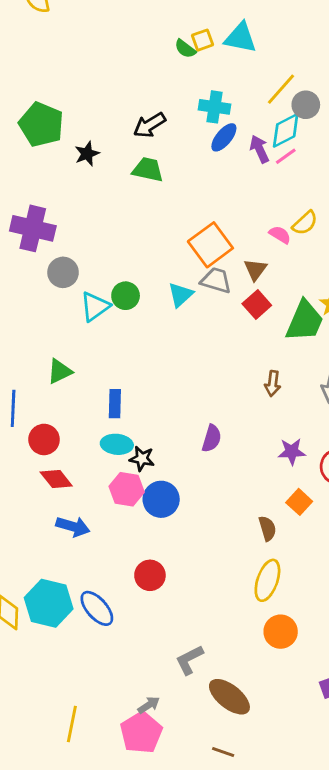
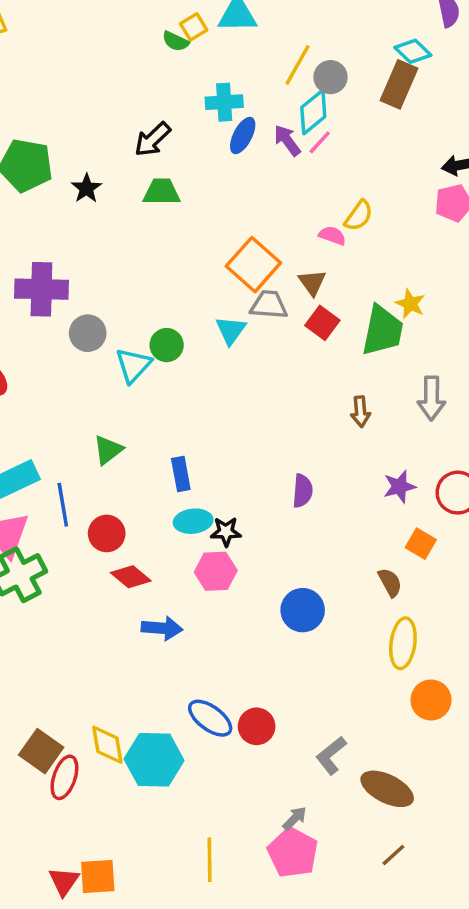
blue circle: (161, 499) -> (303, 610), moved
red circle: (150, 575) -> (257, 726), moved
cyan hexagon: (49, 603) -> (154, 760), moved
brown line: (223, 752) -> (393, 855), turned -50

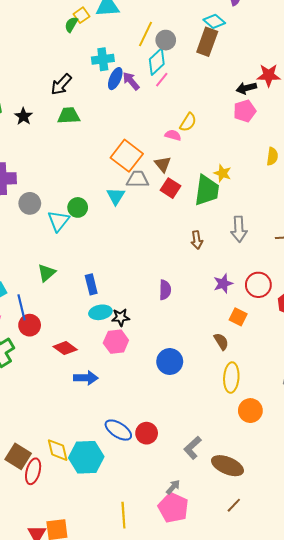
green semicircle: (176, 41) -> (71, 25), turned 98
purple arrow: (287, 140) -> (131, 81), moved
red circle: (107, 533) -> (30, 325), moved

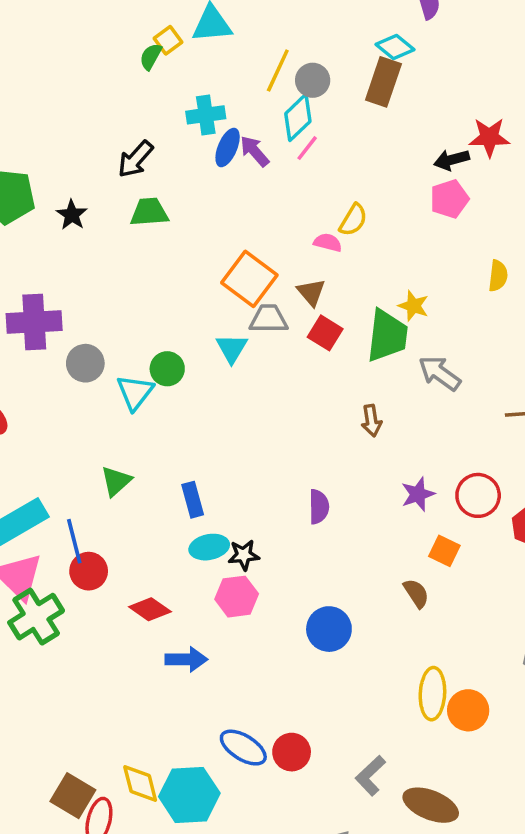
gray arrow: (239, 229) -> (440, 373), moved, turned 130
yellow ellipse: (231, 378) -> (432, 694), moved

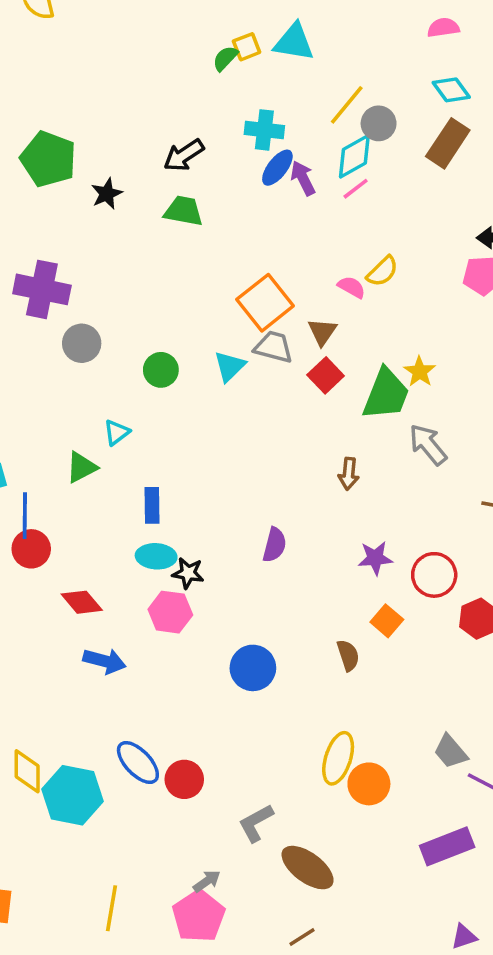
cyan diamond: (395, 47) -> (451, 90), moved
cyan triangle: (135, 392) -> (117, 432), moved, size x0.7

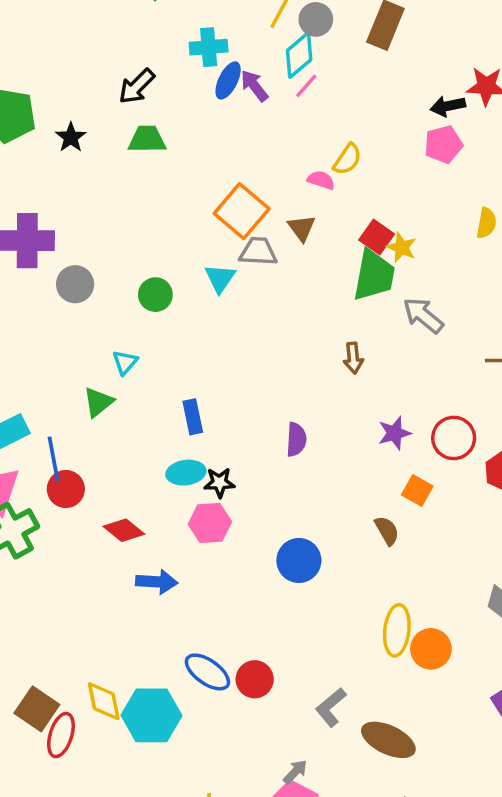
red square: (326, 375) -> (377, 237), moved
blue rectangle: (152, 505) -> (193, 417), moved

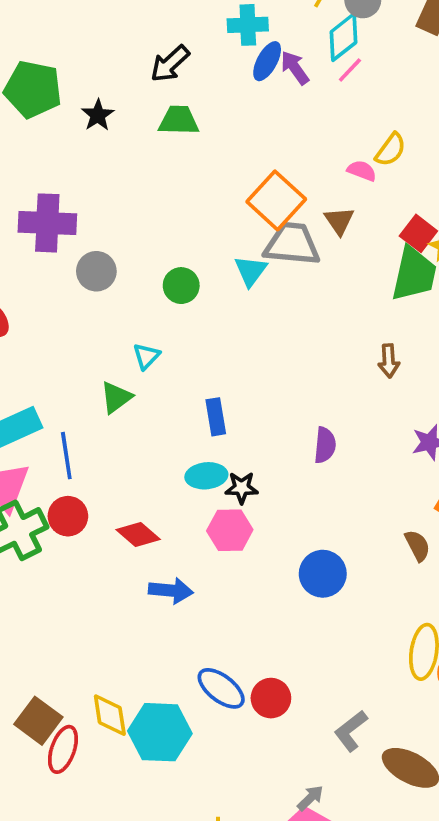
gray trapezoid: (258, 252) -> (292, 244), size x1.4
red circle: (66, 489) -> (68, 516), moved

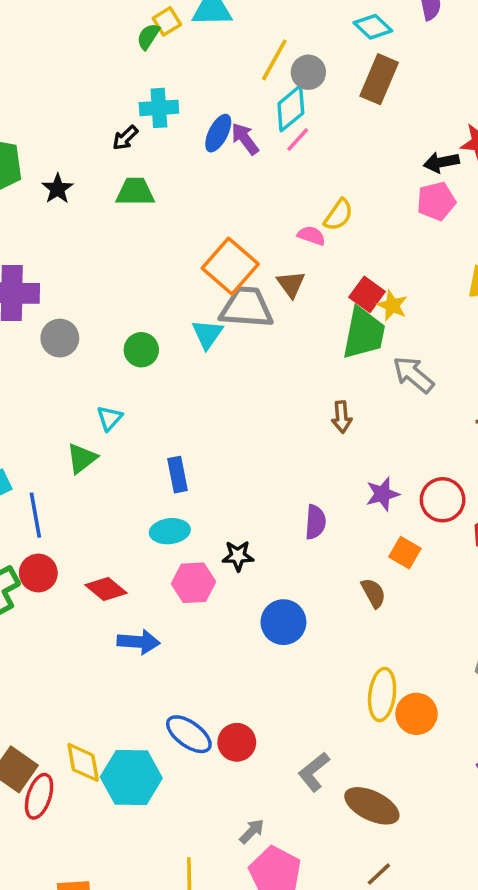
cyan cross: (248, 25) -> (159, 108), moved
black arrow: (170, 64) -> (125, 138), size x0.7
purple semicircle: (325, 445) -> (315, 522), moved
black star: (242, 488) -> (238, 556), moved
gray arrow: (310, 798) -> (252, 831), moved

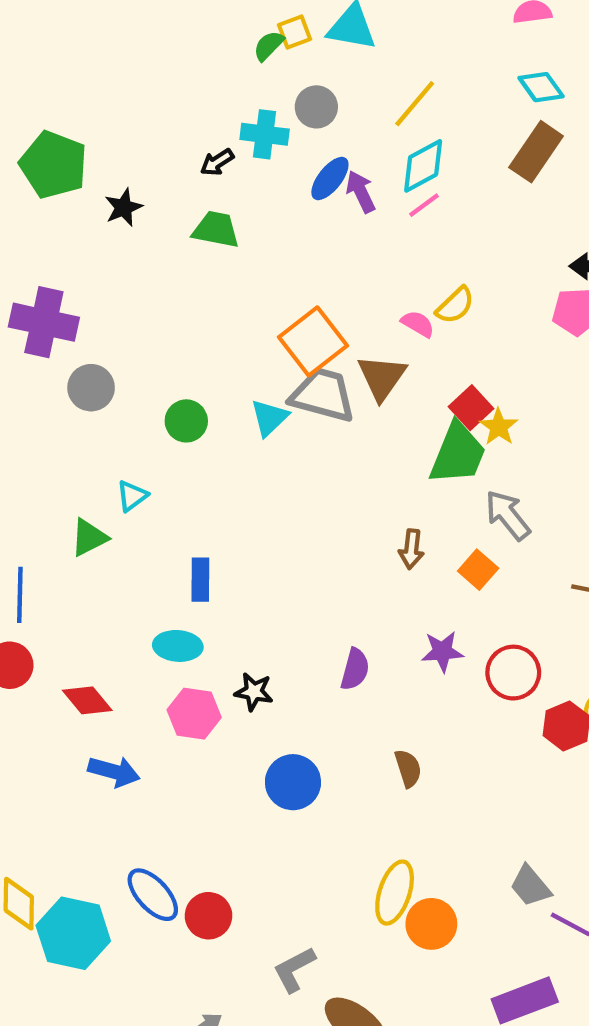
gray circle: (308, 72) -> (316, 107), moved
brown triangle: (291, 284) -> (382, 377), size x1.4
orange square: (405, 553) -> (478, 570), moved

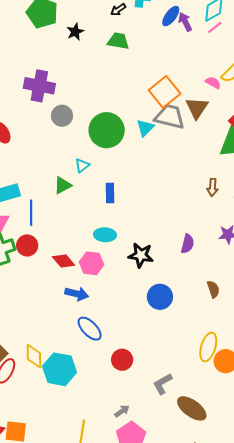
green circle: (186, 421) -> (107, 130), size x1.8
blue rectangle: (200, 580) -> (110, 193), moved
black star: (254, 692) -> (141, 255), size x1.4
pink hexagon: (194, 714) -> (91, 263), moved
blue ellipse: (153, 895) -> (90, 329), moved

